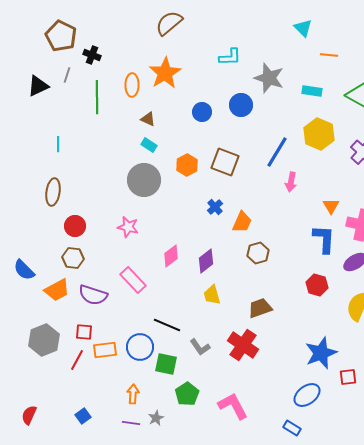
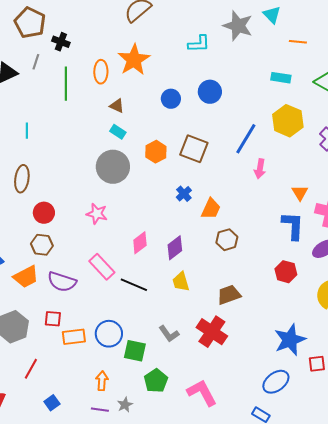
gray star: (269, 78) -> (238, 26), moved
black line: (167, 325) -> (134, 285), moved
red line: (77, 360) -> (31, 369), moved

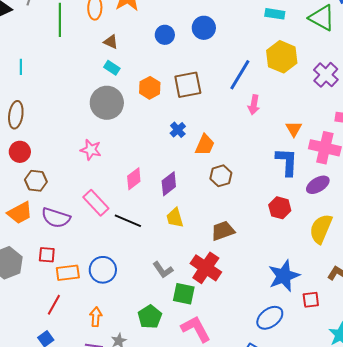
brown square: (194, 149) -> (188, 85), turned -32
red circle: (44, 213) -> (20, 152), moved
green square: (135, 351) -> (184, 294), moved
red line: (31, 369) -> (54, 305), moved

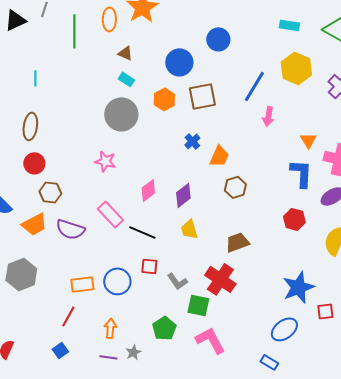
blue circle: (165, 35) -> (179, 62), moved, size x1.4
red square: (47, 255) -> (149, 266), moved

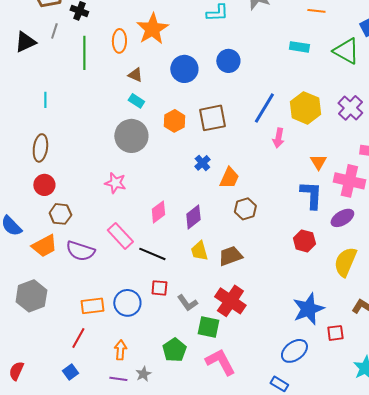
blue circle: (179, 62) -> (184, 69), moved
yellow hexagon: (296, 68) -> (305, 108), moved
brown trapezoid: (237, 242) -> (230, 256), moved

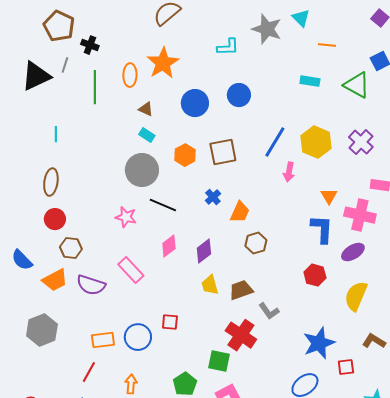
black triangle: (25, 42) -> (36, 76), size x1.4
black line: (152, 254) -> (163, 205), moved
gray L-shape: (187, 303) -> (269, 311), moved

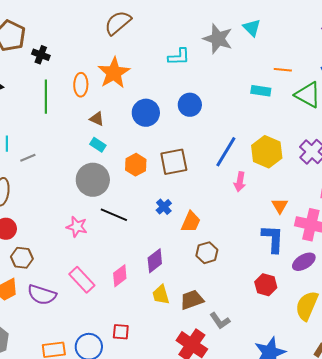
orange line: (327, 45) -> (283, 70), moved
gray line: (65, 65) -> (28, 158), moved, turned 49
pink diamond: (169, 246) -> (120, 276), moved

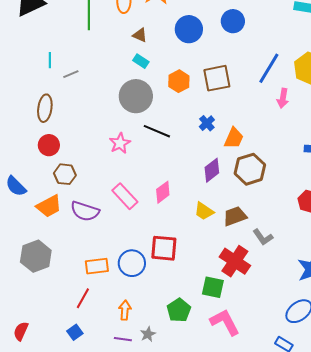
pink star: (77, 227) -> (120, 143), turned 30
brown hexagon: (207, 253) -> (250, 169), size x1.4
purple diamond: (155, 261) -> (212, 170), moved
yellow trapezoid: (161, 295) -> (204, 211), turned -40
red square: (121, 332) -> (164, 248), size x1.6

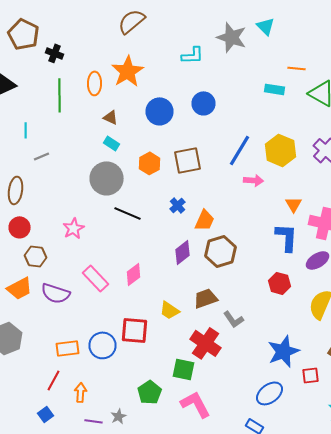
cyan line: (50, 60) -> (26, 130), moved
pink arrow: (283, 98) -> (254, 180), turned -96
pink star: (120, 143) -> (74, 228), moved
yellow trapezoid: (204, 211) -> (170, 310), moved
orange arrow: (125, 310) -> (80, 392), moved

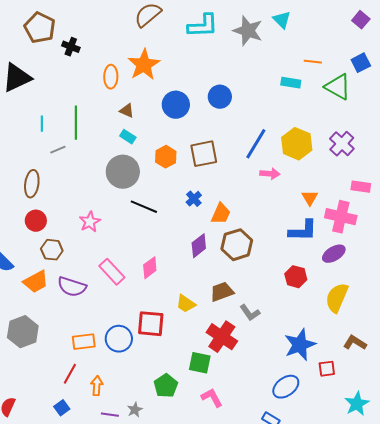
cyan L-shape: (192, 55) -> (203, 26), moved, size x1.4
green line: (60, 95) -> (76, 123), moved
blue L-shape: (286, 237) -> (303, 231), turned 88
pink L-shape: (196, 404) -> (212, 398), size x0.7

